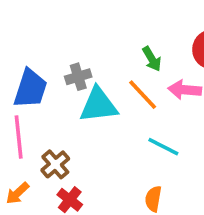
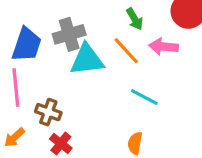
gray cross: (78, 77) -> (69, 34), size x1.4
brown cross: (55, 164) -> (48, 112), turned -30

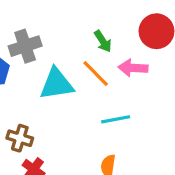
gray cross: (69, 34) -> (25, 46), moved
cyan line: (144, 97) -> (116, 119), turned -36

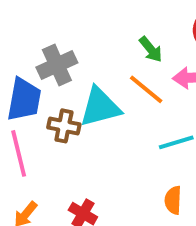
brown cross: (20, 138) -> (64, 126), moved

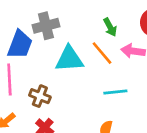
brown cross: (64, 126) -> (40, 96), moved

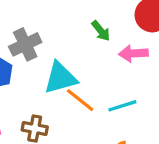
orange line: (102, 53) -> (80, 100), moved

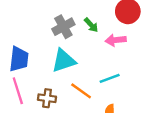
gray cross: (25, 44) -> (63, 27), moved
orange line: (80, 100) -> (81, 91), moved

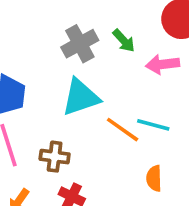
cyan line: (110, 78) -> (153, 125), turned 36
orange line: (81, 91) -> (123, 130), moved

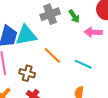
cyan triangle: (81, 97) -> (26, 35), moved
orange line: (123, 130) -> (52, 55), moved

